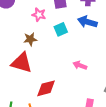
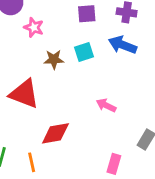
pink star: (39, 15) -> (34, 27), moved
brown star: (30, 39) -> (54, 59), moved

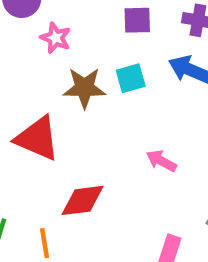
brown star: (54, 59) -> (84, 88), size x1.4

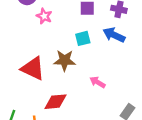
brown star: (84, 88) -> (64, 60), moved

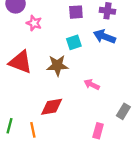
red triangle: (33, 68) -> (20, 62), moved

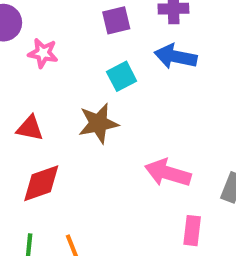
red triangle: (20, 62) -> (30, 128), size x0.6
pink arrow: (92, 84) -> (168, 173), moved, size x1.5
red diamond: (52, 107) -> (41, 183), moved

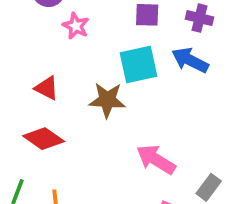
cyan square: (122, 76) -> (138, 65), size x1.5
red diamond: (41, 183) -> (44, 139), turned 39

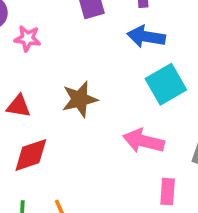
cyan square: (138, 65) -> (166, 84), moved
red diamond: (44, 139) -> (31, 155), turned -36

